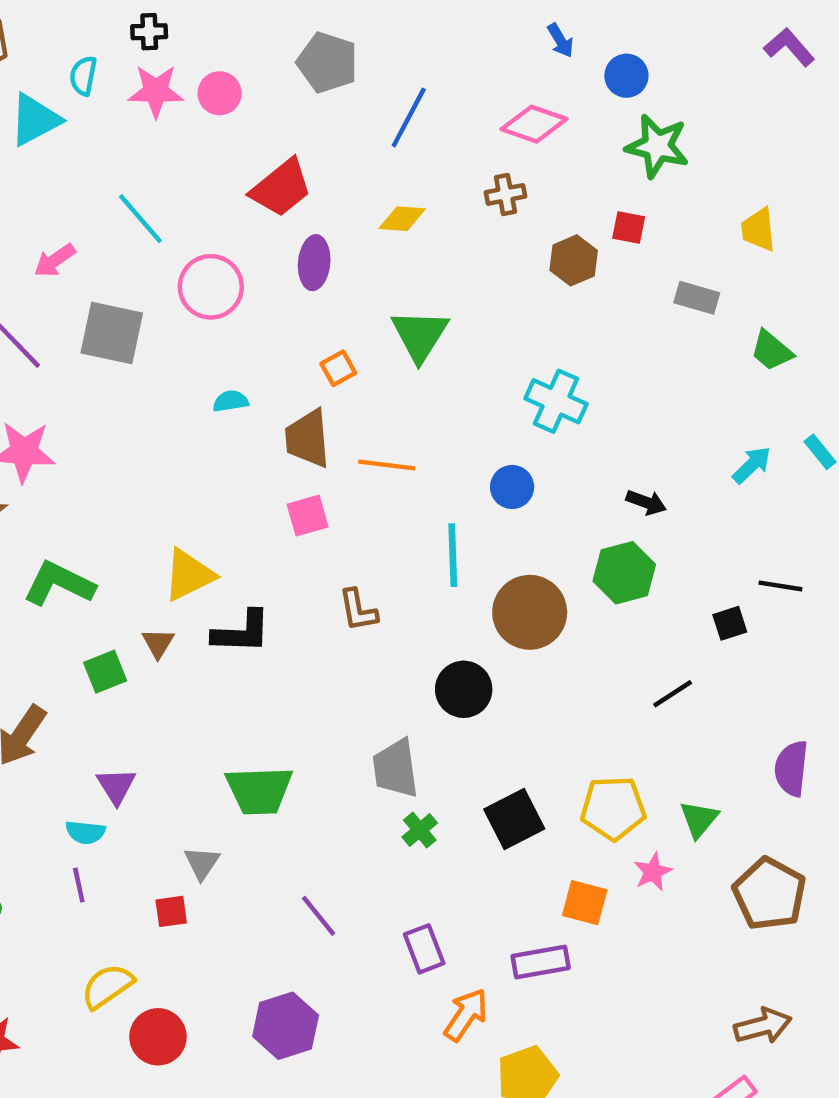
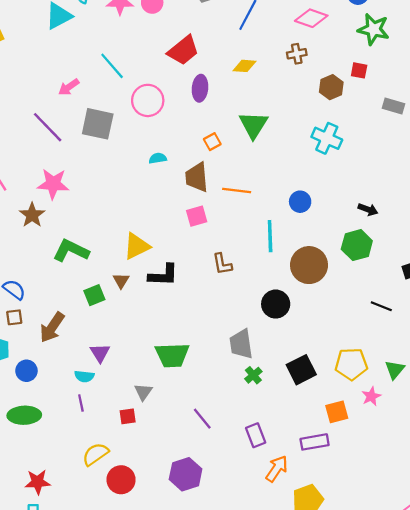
cyan cross: (556, 401) -> (327, 138), moved
black line: (673, 694) -> (381, 306), turned 55
orange square: (585, 903) -> (337, 412), turned -30

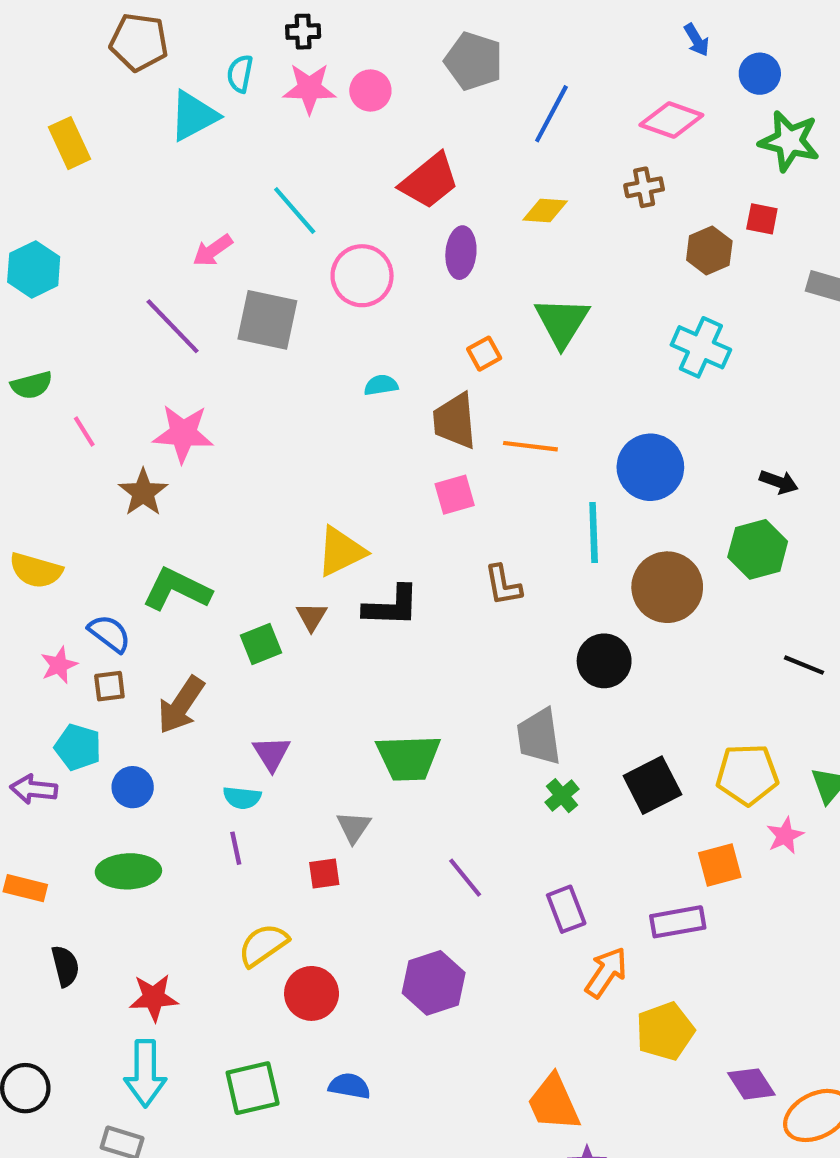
blue circle: (300, 202) -> (650, 467), size x1.6
green L-shape: (71, 251) -> (177, 589), moved

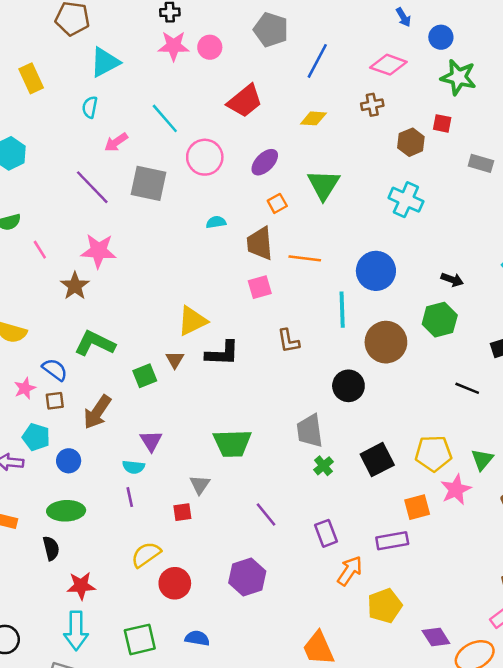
cyan semicircle: (240, 74) -> (90, 107), moved
purple ellipse: (461, 253) -> (265, 162), moved, turned 40
pink star: (785, 836) -> (456, 490), size x1.4
black semicircle: (65, 966) -> (51, 548), moved

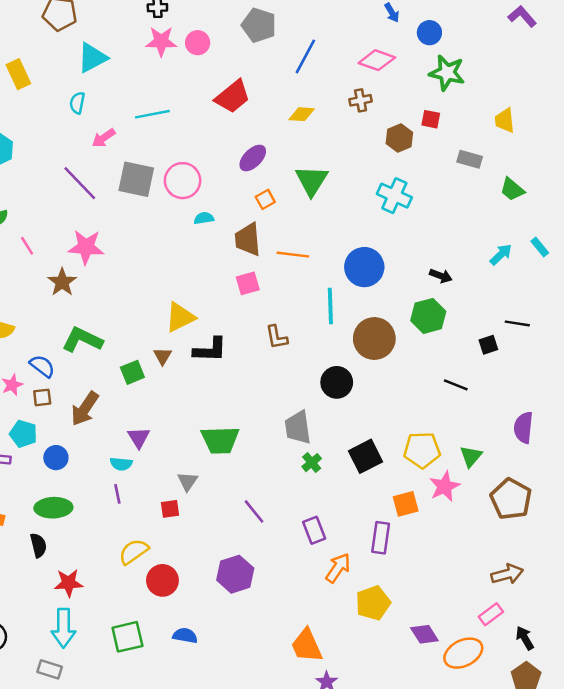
cyan line: (165, 118) -> (152, 114), turned -60
pink circle: (205, 157) -> (183, 181), moved
purple rectangle: (392, 541) -> (381, 538), turned -72

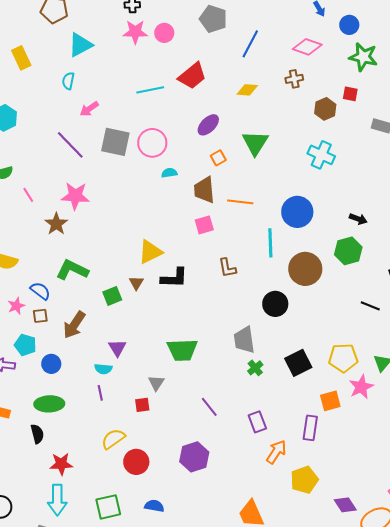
cyan line: (152, 114) -> (150, 90), moved

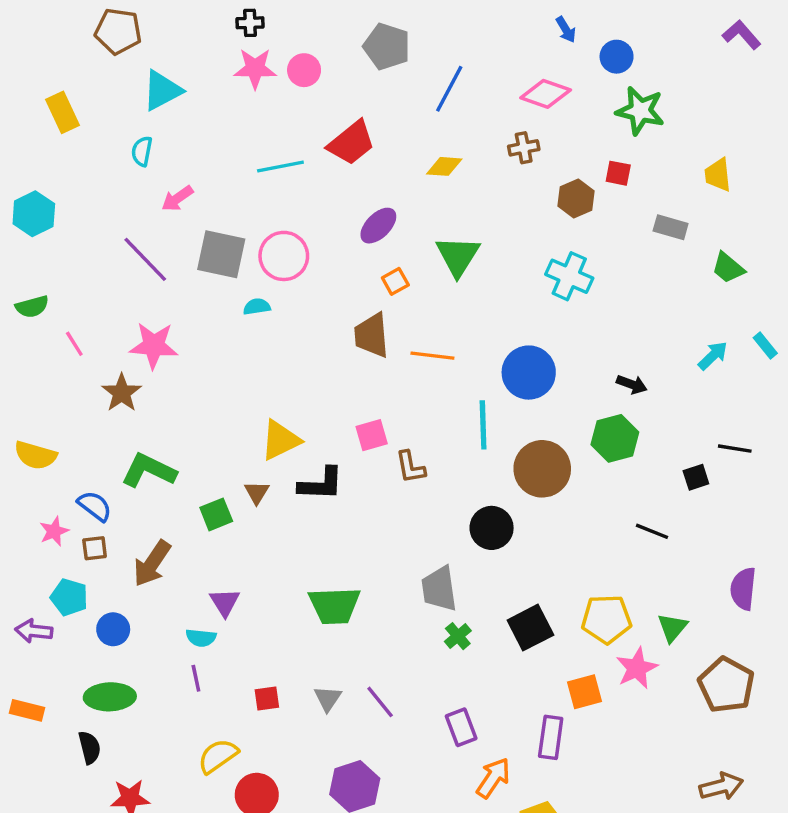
cyan semicircle: (169, 173) -> (257, 307), moved
pink square: (204, 225) -> (372, 435), moved
gray triangle: (156, 383) -> (328, 699), moved

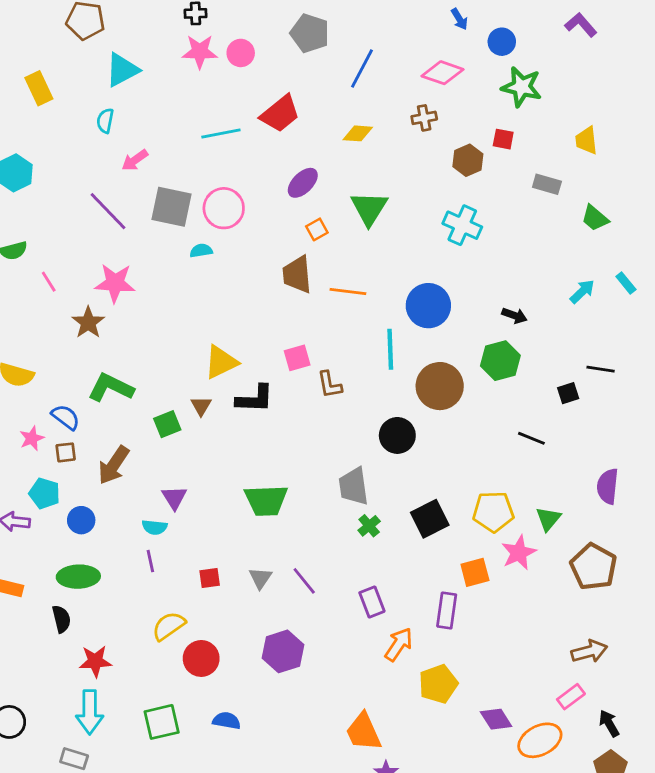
purple L-shape: (742, 35) -> (581, 25), moved

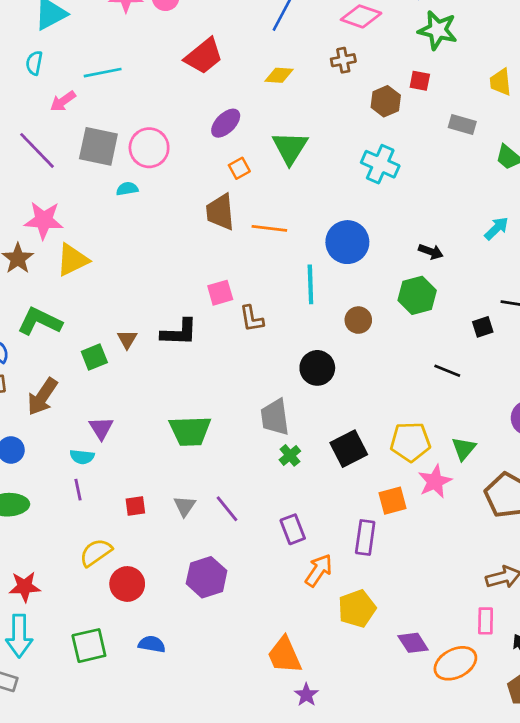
cyan line: (221, 133) -> (103, 73), moved
yellow triangle: (221, 362) -> (72, 260), moved
brown circle: (440, 386) -> (358, 320), size x0.6
pink rectangle: (571, 697) -> (486, 621), turned -52

